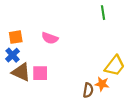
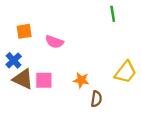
orange square: (16, 37) -> (24, 31), moved
orange star: (102, 84) -> (81, 80), moved

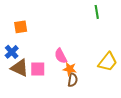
pink semicircle: (54, 42) -> (61, 56), moved, turned 42
brown semicircle: (96, 99) -> (73, 80), moved

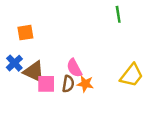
brown triangle: (20, 68) -> (34, 72), moved
brown semicircle: (73, 80) -> (68, 84), moved

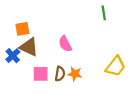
pink semicircle: (74, 68) -> (65, 44), moved
brown triangle: (34, 72) -> (29, 47), moved

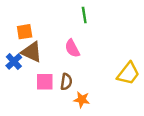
green line: (104, 13) -> (84, 15), moved
orange star: (75, 74) -> (82, 100), moved

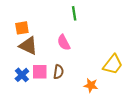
blue cross: (14, 61) -> (22, 75), moved
orange star: (82, 100) -> (91, 85), moved

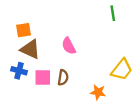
green line: (74, 13) -> (113, 13), moved
blue cross: (22, 75) -> (19, 71), moved, turned -32

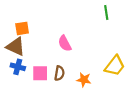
brown triangle: (30, 49) -> (16, 47), moved
orange star: (98, 92) -> (84, 80), moved

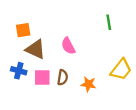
green line: (106, 12) -> (109, 22), moved
brown triangle: (16, 47) -> (36, 49), moved

